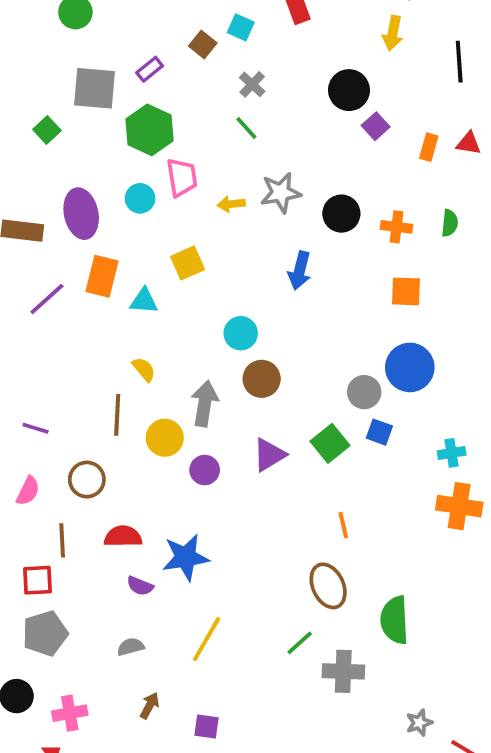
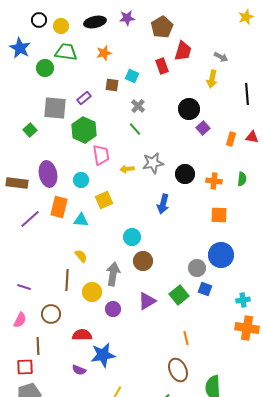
brown square: (203, 45) -> (112, 85), turned -32
cyan circle: (140, 198) -> (81, 180), moved
red semicircle: (123, 537) -> (82, 335), moved

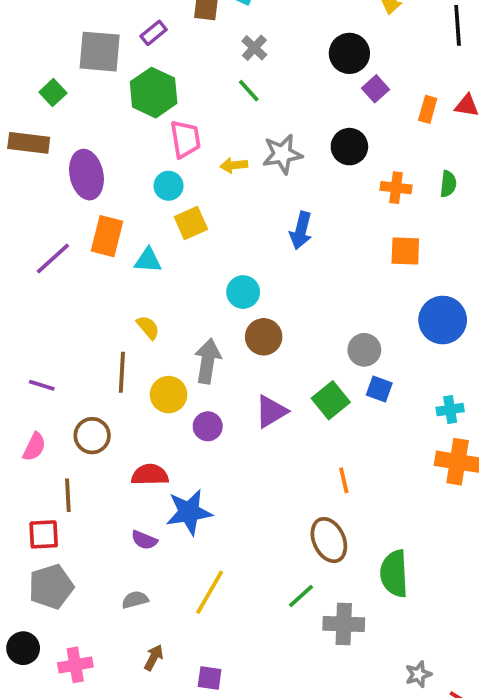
black circle: (185, 174) -> (349, 147), moved
cyan circle: (81, 180) -> (169, 186), moved
brown rectangle: (17, 183) -> (29, 143), moved
blue circle: (221, 255) -> (443, 320), moved

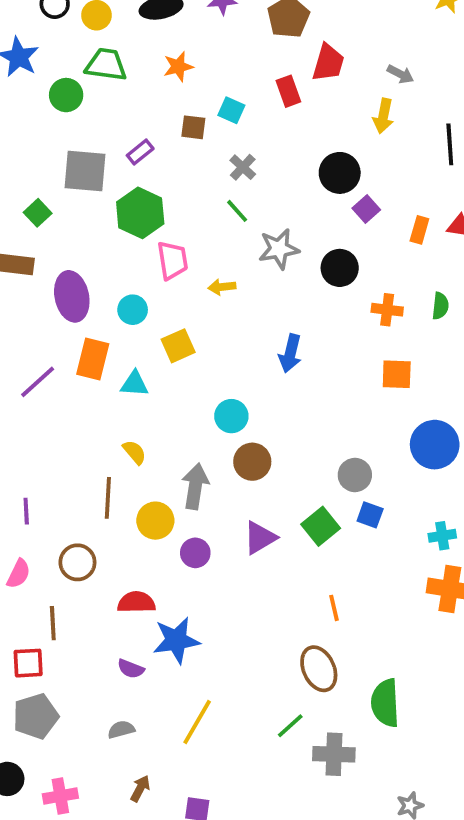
gray star: (282, 154) -> (279, 249), moved
cyan circle: (169, 186) -> (133, 310), moved
purple line: (42, 385) -> (26, 511), turned 70

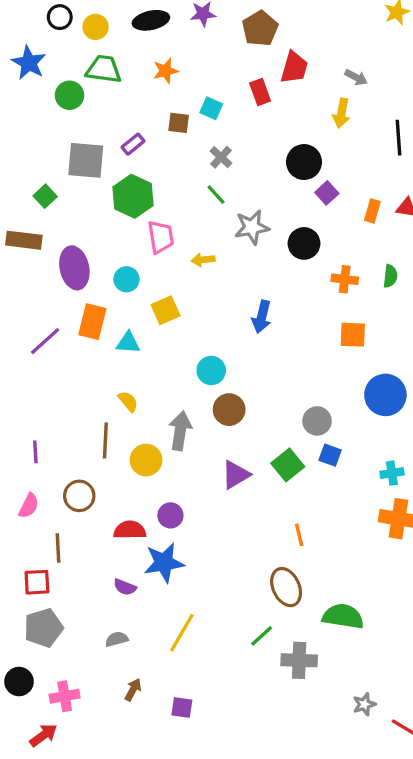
purple circle: (195, 553) -> (170, 515), moved
green semicircle: (385, 703) -> (343, 616), turned 102

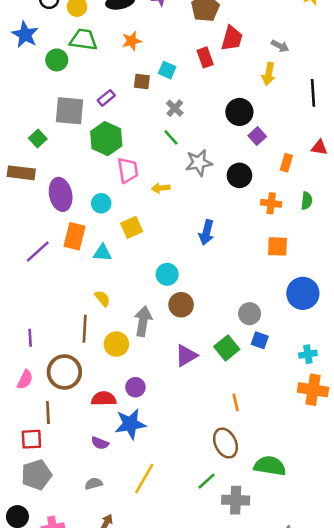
orange rectangle: (372, 211) -> (286, 163), moved
brown circle: (79, 496) -> (64, 372), size x1.4

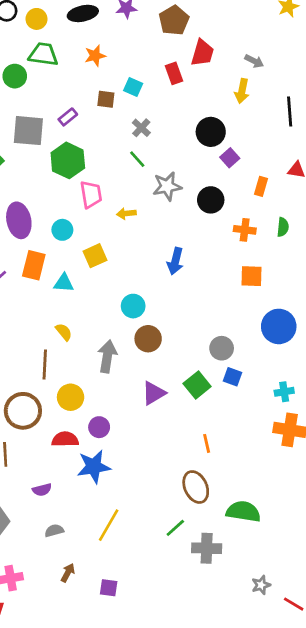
yellow circle: (116, 344) -> (71, 397), moved
purple semicircle: (100, 443) -> (42, 490), moved, turned -36

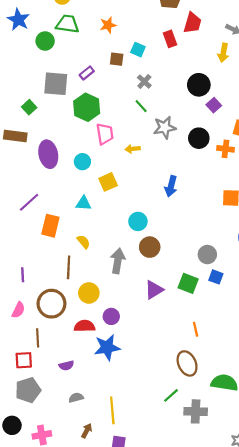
orange cross: (245, 230) -> (225, 149), moved
orange rectangle: (34, 265) -> (50, 226), moved
green square: (197, 385) -> (188, 283), turned -30
yellow line: (109, 525) -> (112, 410), moved, turned -35

